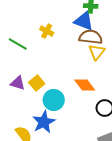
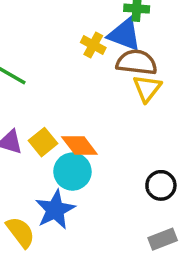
yellow cross: (47, 31) -> (93, 45), moved
orange diamond: (85, 85) -> (79, 146), moved

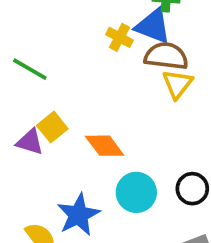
yellow square: (43, 142) -> (52, 127), moved
cyan circle: (72, 172) -> (136, 192), moved

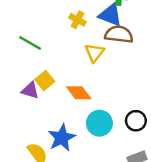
yellow cross: (119, 37) -> (78, 20), moved
yellow triangle: (177, 84) -> (95, 53), moved

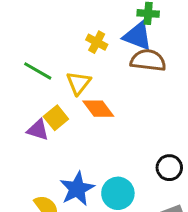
yellow triangle: (95, 53) -> (79, 83), moved
orange diamond: (79, 93) -> (98, 109), moved
cyan circle: (99, 123) -> (118, 193), moved

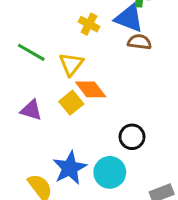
brown semicircle: (148, 60) -> (139, 42), size x0.7
yellow square: (56, 118) -> (71, 103), moved
black circle: (169, 168) -> (132, 137), moved

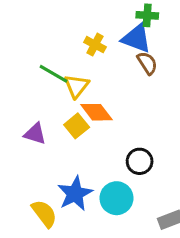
brown semicircle: (139, 42) -> (147, 63), turned 50
green line: (31, 52) -> (53, 74), moved

